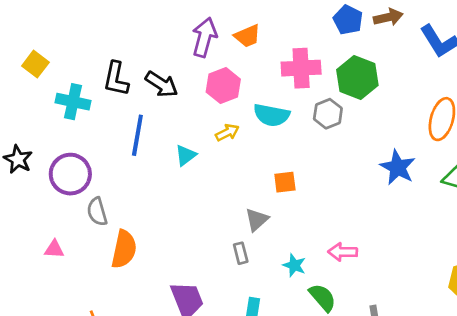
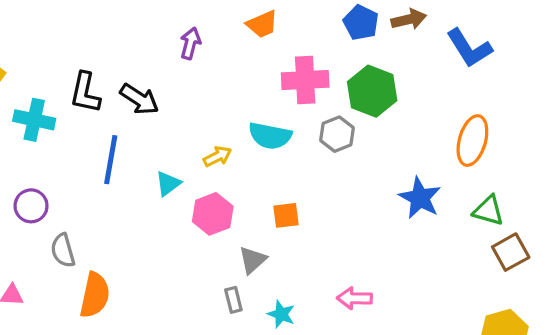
orange trapezoid: (247, 36) -> (262, 24), moved
purple arrow: (204, 37) -> (190, 43), size x0.7
pink hexagon: (223, 86) -> (213, 214), moved
purple circle: (70, 174) -> (31, 206), size x0.7
cyan star: (294, 265) -> (281, 314), moved

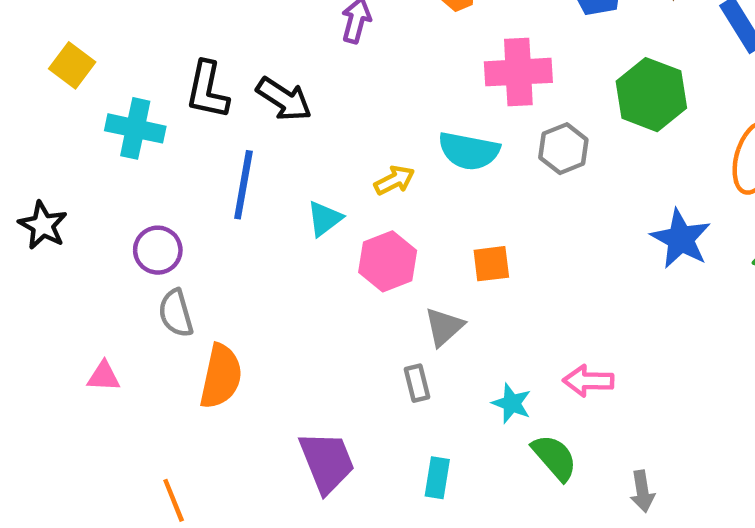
green hexagon: (372, 91) -> (651, 95), moved
purple circle: (31, 206) -> (158, 250), moved
cyan star: (281, 314) -> (512, 403), moved

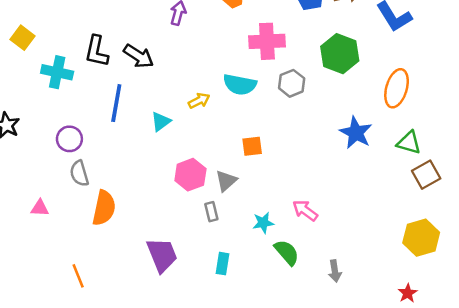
pink hexagon: (388, 261) -> (190, 175), moved
pink arrow: (588, 381) -> (305, 210), turned 35
cyan star: (512, 403) -> (263, 223), turned -30

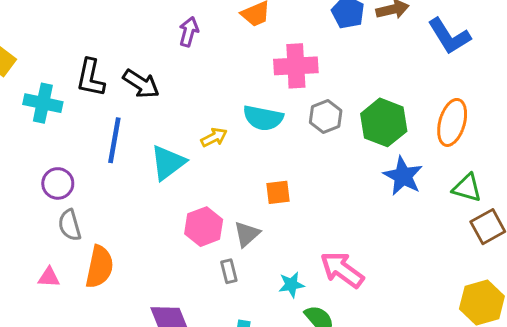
green hexagon: (340, 54) -> (384, 122), moved
cyan triangle: (161, 122) -> (168, 163), size x1.5
pink triangle: (40, 208) -> (49, 277), moved
pink arrow: (305, 210) -> (342, 270), size x1.4

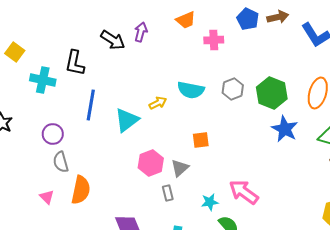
pink cross: (296, 66) -> (214, 40), moved, size x0.7
black arrow: (141, 84) -> (113, 40), moved
pink triangle: (49, 277) -> (47, 197), turned 42

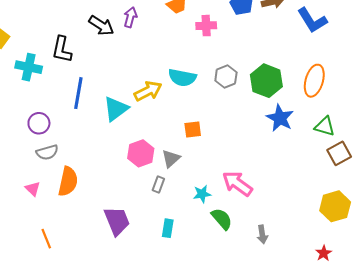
yellow arrow: (158, 103) -> (148, 91), size x1.5
gray semicircle: (61, 162) -> (47, 152), turned -90
gray rectangle: (168, 193) -> (158, 185), turned 35

